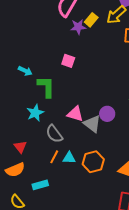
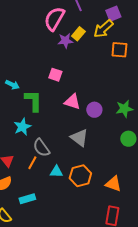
pink triangle: (75, 114) -> (72, 102), moved
purple circle: (107, 114) -> (94, 110), moved
orange line: (54, 157) -> (32, 163), moved

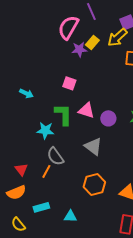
green L-shape: (33, 101) -> (63, 114), moved
cyan star: (22, 127) -> (45, 130), moved, turned 30
cyan triangle: (56, 172) -> (70, 216), moved

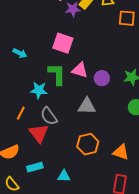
pink square: (69, 83) -> (63, 43), size x1.5
gray triangle: (93, 146) -> (87, 106), turned -36
red triangle: (21, 169) -> (39, 133), moved, size x1.5
orange line: (46, 171) -> (21, 113), moved

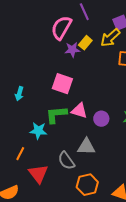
cyan arrow: (20, 53) -> (19, 94), turned 80
green L-shape: (57, 74) -> (56, 115), turned -95
gray semicircle: (49, 116) -> (66, 161), moved

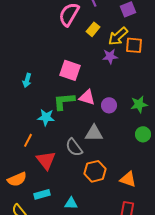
yellow arrow: (110, 38) -> (118, 36), moved
purple star: (72, 50) -> (110, 56), moved

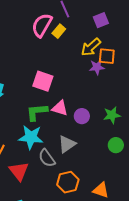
yellow rectangle: (93, 29) -> (59, 31), moved
purple star: (110, 56) -> (97, 67), moved
cyan star: (46, 117) -> (31, 137), moved, size x1.4
gray triangle: (94, 133) -> (67, 144), turned -36

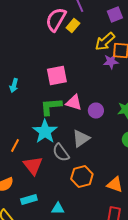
pink square: (43, 81) -> (57, 76), turned -30
cyan star: (31, 137) -> (45, 132), turned 30

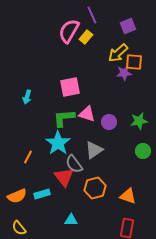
red triangle: (33, 166) -> (64, 177), moved
cyan rectangle: (29, 200) -> (42, 194), moved

